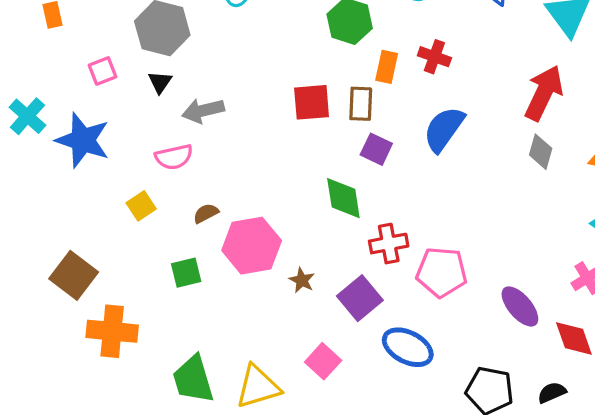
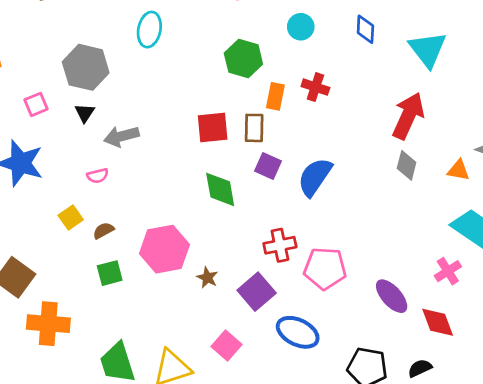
blue semicircle: (444, 129) -> (315, 177), moved
pink semicircle: (174, 157) -> (98, 176), size x0.7
green diamond: (343, 198) -> (220, 189), moved
brown semicircle: (206, 213) -> (103, 231), moved

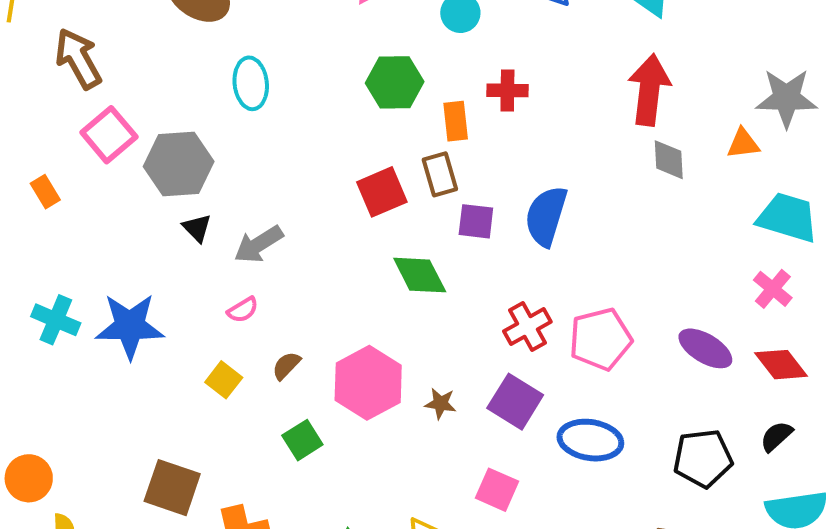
pink square: (36, 104) -> (109, 135), moved, size x1.5
brown semicircle: (103, 231) -> (286, 366), moved

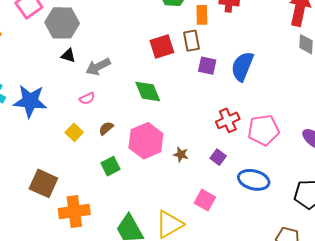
black triangle: (197, 228) -> (68, 56), turned -35
green diamond: (420, 275) -> (148, 92), moved
purple square: (515, 402) -> (218, 157), size x0.6

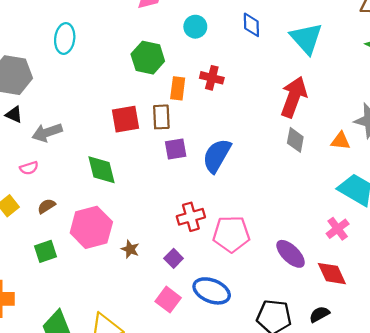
purple square: (207, 66) -> (176, 149), turned -30
pink square: (205, 200) -> (168, 300), moved

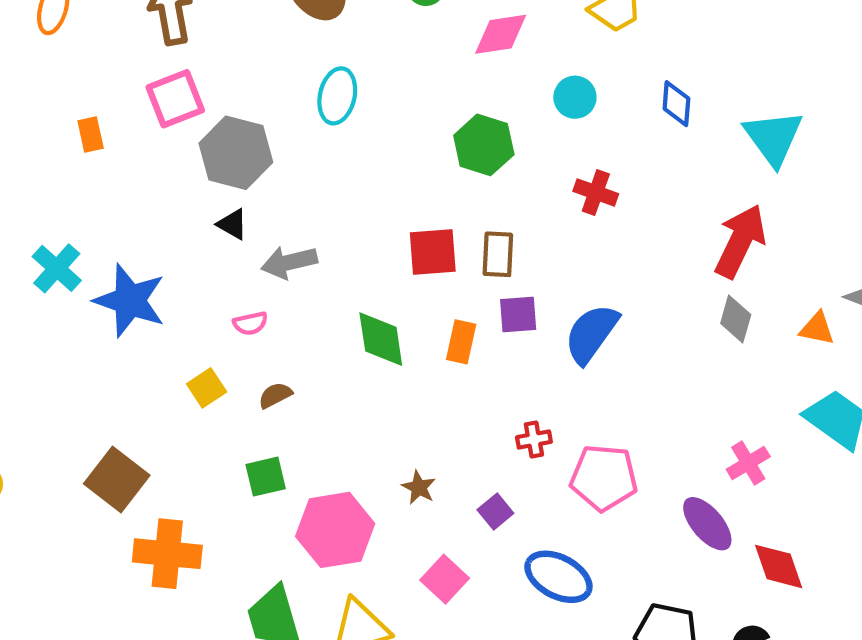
orange rectangle: (178, 88) -> (461, 342), moved
red cross: (191, 217) -> (534, 439), size x0.7
pink hexagon: (91, 227) -> (335, 530), moved
pink cross: (338, 229) -> (748, 463), moved
pink square: (168, 300) -> (445, 579), moved

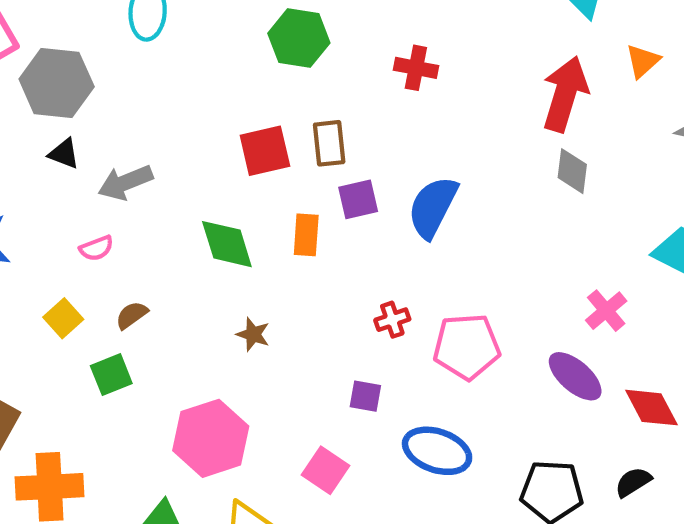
orange triangle: (817, 329) -> (643, 61), moved, turned -45
green square: (266, 477) -> (111, 375), moved
brown star: (419, 487) -> (253, 334), moved
purple square: (495, 511) -> (365, 396), turned -32

